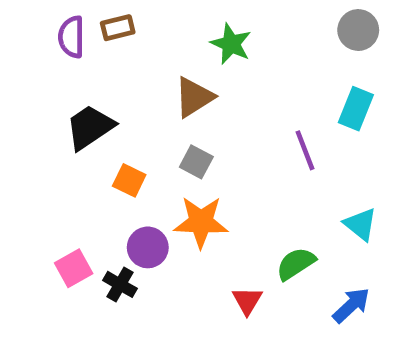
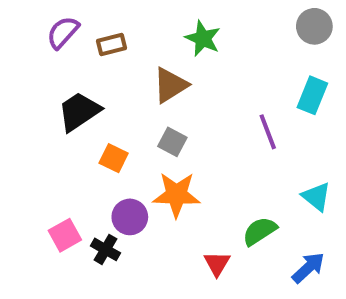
brown rectangle: (118, 28) -> (112, 45), moved
purple semicircle: (71, 37) -> (63, 32), turned 42

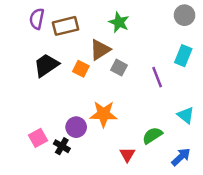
purple semicircle: (63, 32) -> (37, 19), turned -30
brown rectangle: (112, 45) -> (65, 26), size x1.5
gray square: (172, 142) -> (119, 68), moved
orange square: (114, 158) -> (81, 69), moved

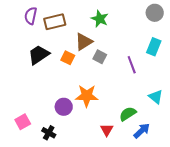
pink square: (38, 138) -> (23, 122), moved
black cross: (62, 146) -> (49, 133), moved
blue arrow: (181, 157) -> (142, 131), moved

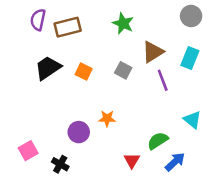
brown triangle: (84, 42) -> (153, 52), moved
orange star: (87, 96) -> (107, 118), size x0.6

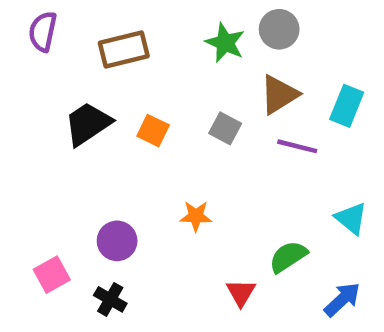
gray circle: (191, 16) -> (279, 29), moved
purple semicircle: (38, 20) -> (43, 32), moved
purple line: (163, 80) -> (297, 146), turned -55
purple circle: (79, 132) -> (117, 241), moved
blue arrow: (175, 162) -> (342, 299), moved

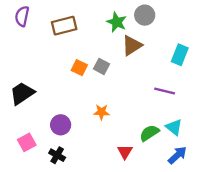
brown triangle: (279, 95) -> (132, 45), moved
black trapezoid: (88, 124) -> (22, 93), moved
gray square: (225, 128) -> (101, 66), moved
purple line: (297, 146) -> (165, 91), moved
cyan triangle: (351, 218) -> (174, 127), moved

